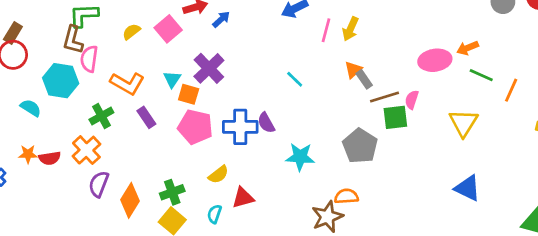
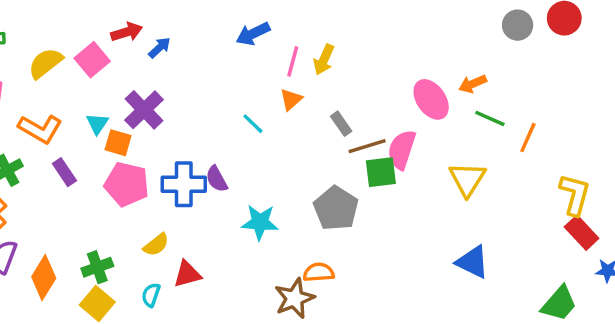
yellow semicircle: (131, 32) -> (45, 63), size x1.5
pink ellipse: (435, 60) -> (431, 99), turned 64
orange triangle: (353, 70) -> (291, 99), moved
pink semicircle: (412, 100) -> (402, 150), size x1.6

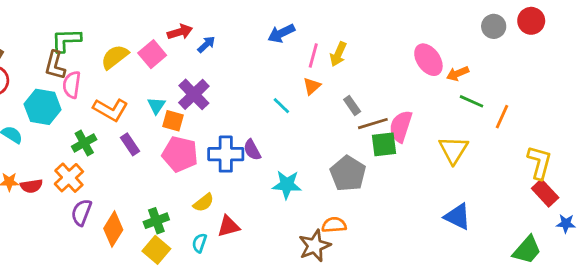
pink ellipse: (431, 99) -> (428, 60), moved

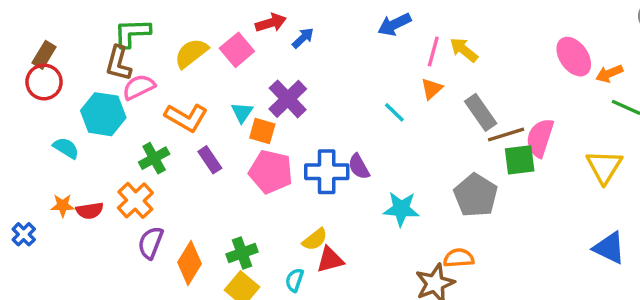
yellow arrow: (338, 54) -> (464, 50), turned 105
pink semicircle: (72, 85) -> (139, 87), turned 56
gray rectangle: (352, 106) -> (481, 112), size x1.5
yellow semicircle: (204, 203) -> (315, 239), moved

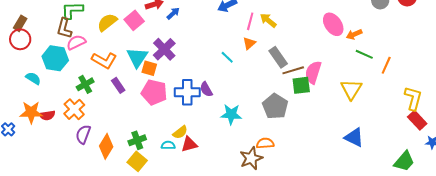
cyan triangle: (242, 112) -> (137, 57), size x1.6
orange star: (63, 206) -> (31, 112), size x1.6
cyan semicircle: (294, 280) -> (168, 145), moved, turned 72

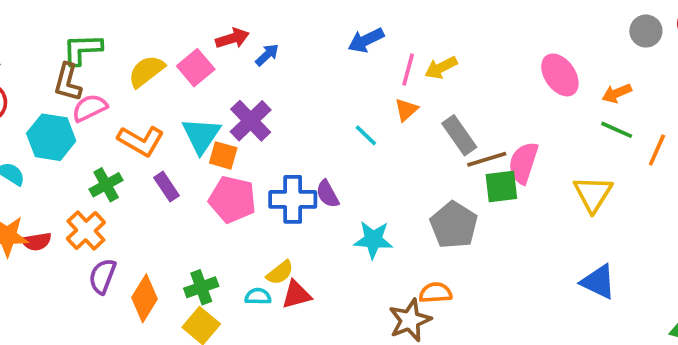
yellow arrow: (268, 20) -> (441, 68), turned -66
orange arrow: (354, 34) -> (617, 93), moved

